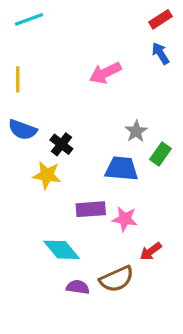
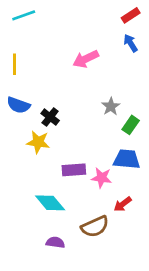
blue trapezoid: (122, 169) -> (127, 159), moved
purple semicircle: (78, 287) -> (55, 242), moved

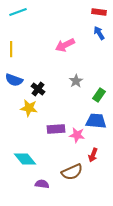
red rectangle: (131, 15) -> (99, 12), turned 40
gray star: (111, 106) -> (76, 81), moved
cyan diamond: (50, 203) -> (25, 159), moved
red arrow: (123, 204) -> (93, 155), turned -32

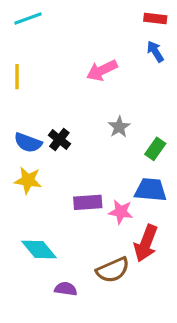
blue semicircle: (14, 80) -> (28, 143), moved
yellow star: (29, 108) -> (28, 180), moved
red arrow: (93, 155) -> (146, 243), size x1.6

